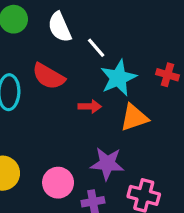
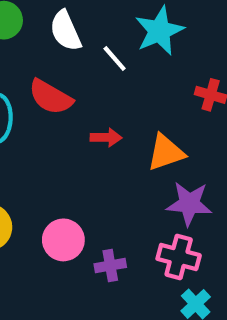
cyan star: (118, 78) -> (159, 31), moved
purple star: (107, 164) -> (189, 204), moved

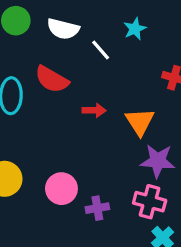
white semicircle: (65, 31) -> (63, 29), turned -52
cyan star: (159, 31) -> (135, 29), size x0.6
orange triangle: (166, 152) -> (140, 122), turned -44

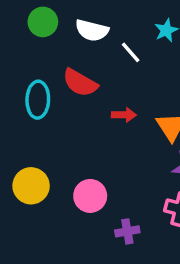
purple cross: (97, 208) -> (127, 231), moved

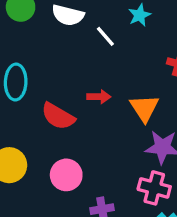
red semicircle: (80, 83) -> (58, 116), moved

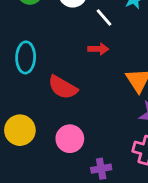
red arrow: (99, 97) -> (98, 49), moved

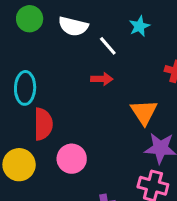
red semicircle: (63, 87) -> (43, 124), moved, turned -120
pink circle: (70, 139) -> (72, 159), moved

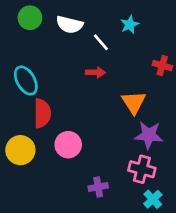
cyan ellipse: (25, 88) -> (26, 81), turned -32

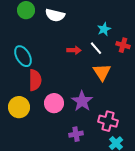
cyan star: (130, 25) -> (104, 29), moved
white line: (101, 42) -> (96, 48), moved
purple star: (149, 135) -> (82, 101), moved, turned 30

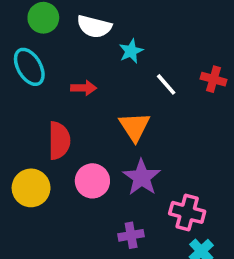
cyan star: (104, 29) -> (131, 51), moved
red arrow: (74, 50) -> (84, 88), moved
cyan ellipse: (23, 56) -> (29, 67), moved
orange triangle: (102, 72) -> (135, 127), moved

